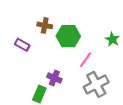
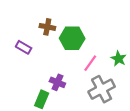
green star: (112, 39) -> (119, 59), moved

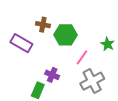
purple rectangle: (24, 47) -> (21, 43), size x1.5
green star: (119, 59) -> (108, 44), moved

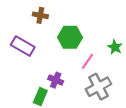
brown cross: (43, 25) -> (40, 15), moved

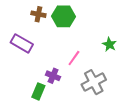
green hexagon: (70, 37) -> (63, 16), moved
pink line: (88, 61) -> (74, 58), moved

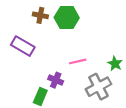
green star: (109, 44) -> (115, 64), moved
pink line: (74, 58) -> (78, 61), turned 42

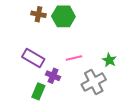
purple rectangle: (23, 46) -> (33, 58), moved

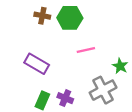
pink line: (74, 58) -> (86, 50), moved
purple cross: (53, 76) -> (65, 98), moved

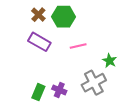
brown cross: (42, 16) -> (38, 15), turned 32
purple rectangle: (37, 64) -> (39, 42), moved

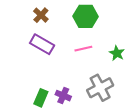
green hexagon: (63, 17) -> (86, 16), moved
green star: (110, 61) -> (117, 53), moved

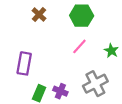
purple rectangle: (42, 44) -> (24, 63), moved, turned 70
pink line: (83, 49) -> (79, 46), turned -35

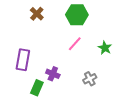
gray cross: (95, 84) -> (90, 79), size x0.6
purple cross: (60, 91) -> (53, 74), moved

